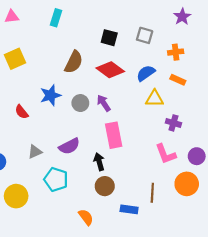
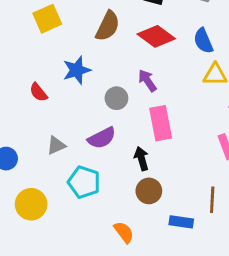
yellow square: (15, 59) -> (47, 19), moved
blue semicircle: (146, 73) -> (203, 41), turned -78
gray circle: (80, 103) -> (116, 98), moved

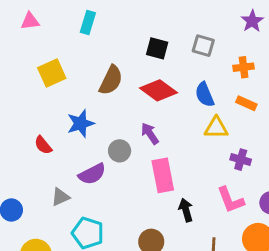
purple semicircle: (102, 138) -> (92, 174), moved
black arrow: (142, 159) -> (186, 210), moved

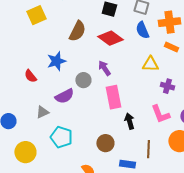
orange cross: (244, 67) -> (169, 22), size x1.5
yellow square: (52, 73) -> (36, 15), moved
blue semicircle: (205, 95) -> (142, 30), moved

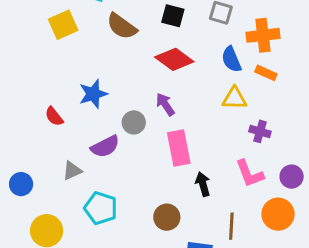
blue semicircle: (142, 30) -> (231, 59), moved
brown semicircle: (77, 31) -> (122, 26), moved, turned 100

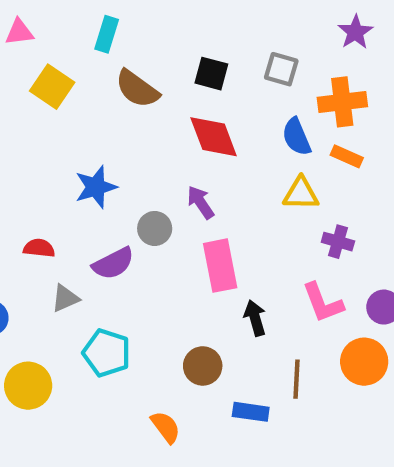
yellow square: (63, 25) -> (52, 87), turned -32
red diamond: (174, 59) -> (214, 137), turned 33
red semicircle: (54, 116) -> (39, 248), moved, turned 135

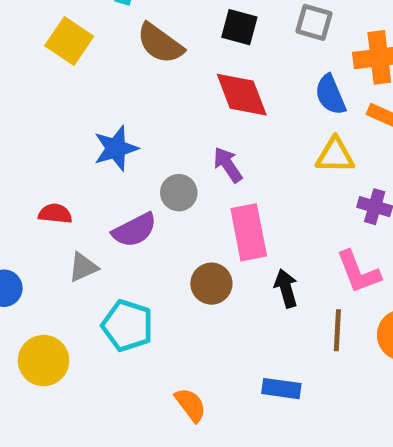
brown circle: (203, 366) -> (211, 284), moved
brown line: (297, 379) -> (337, 330), moved

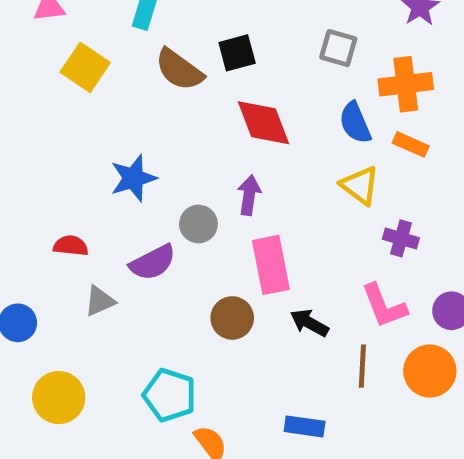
black square: (239, 27) -> (237, 53), moved, turned -30
yellow triangle: (335, 155) -> (360, 185), turned 36
purple arrow: (228, 165) -> (249, 195), turned 42
black arrow: (286, 288) -> (309, 323), turned -45
cyan pentagon: (127, 326) -> (170, 395), moved

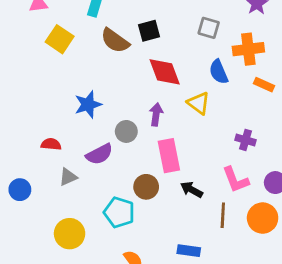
orange rectangle: (411, 144) -> (264, 85), moved
yellow triangle: (360, 185) -> (199, 103), moved
cyan pentagon: (170, 395) -> (119, 212), moved
yellow circle: (59, 398) -> (70, 234), moved

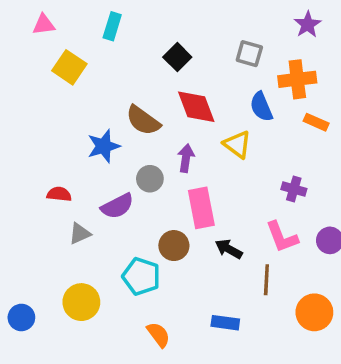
black square: (149, 31) -> (177, 57), turned -30
brown semicircle: (115, 41) -> (143, 120), moved
blue circle: (20, 190) -> (21, 317), moved
orange circle: (263, 218) -> (314, 312), moved

